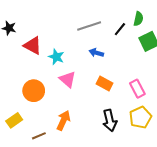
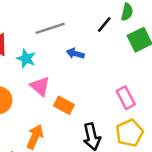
gray line: (89, 26) -> (50, 28), moved
orange rectangle: (105, 84) -> (64, 105), moved

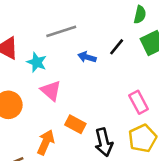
black line: (104, 25) -> (117, 47), moved
orange rectangle: (64, 105) -> (75, 124), moved

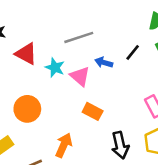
pink triangle: (51, 91) -> (80, 76), moved
orange rectangle: (75, 124) -> (93, 111), moved

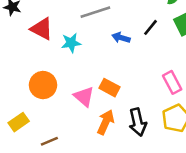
cyan star: (55, 68) -> (71, 43), turned -30
pink triangle: (80, 76) -> (84, 97), moved
orange arrow: (64, 145) -> (106, 122), moved

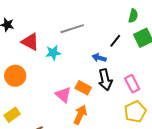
blue arrow: (121, 38) -> (99, 58), moved
orange circle: (43, 85) -> (15, 76), moved
black arrow: (138, 122) -> (105, 80), moved

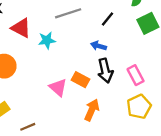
black line: (115, 41) -> (107, 19), moved
orange arrow: (80, 115) -> (92, 110), moved

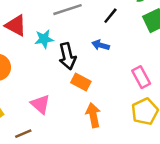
black arrow: (105, 71) -> (67, 56), moved
pink triangle: (58, 87) -> (40, 104), moved
orange arrow: (92, 110) -> (93, 115), turned -35

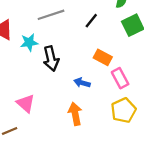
blue arrow: (101, 45) -> (82, 83), moved
orange rectangle: (81, 82) -> (103, 57), moved

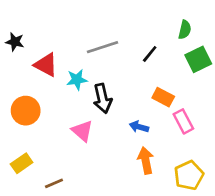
pink triangle: (26, 103) -> (82, 131), moved
yellow pentagon: (123, 110) -> (189, 175), moved
orange arrow: (75, 114) -> (146, 160), moved

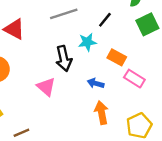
cyan star: (77, 80) -> (87, 42), moved
pink rectangle: (183, 121) -> (134, 79), turned -30

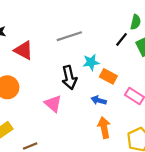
black line: (105, 20) -> (121, 39), moved
orange rectangle: (117, 57) -> (108, 76), moved

